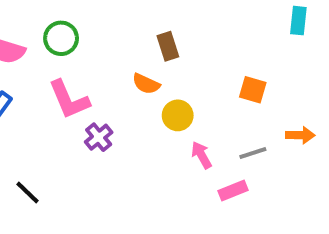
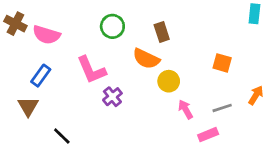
green circle: (61, 38) -> (112, 26), moved
orange semicircle: (146, 84) -> (146, 59), size x1.4
orange arrow: (300, 135) -> (256, 95), turned -60

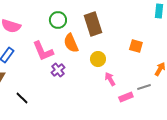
brown rectangle: (162, 32) -> (93, 24), size x1.6
orange semicircle: (146, 59) -> (71, 43), moved, turned 42
gray line: (222, 108) -> (144, 87), moved

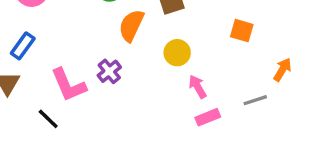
orange semicircle: (71, 43) -> (131, 26), turned 48
pink L-shape: (43, 51) -> (69, 85), moved
pink rectangle: (126, 97) -> (208, 117), moved

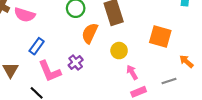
orange square: (242, 31) -> (160, 36), size x1.5
blue rectangle: (23, 46) -> (37, 46), moved
orange arrow: (282, 70) -> (186, 61), turned -80

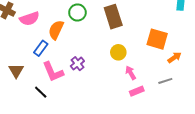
pink semicircle: (25, 15) -> (29, 19), turned -36
orange semicircle: (90, 33) -> (56, 30), moved
orange arrow: (186, 61) -> (175, 57), moved, turned 104

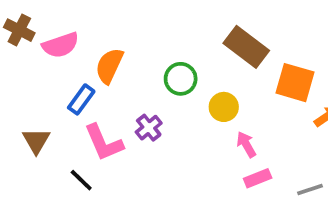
green circle: (77, 12) -> (181, 79), moved
brown rectangle: (113, 17) -> (246, 47), moved, turned -35
gray line: (165, 81) -> (310, 190), moved

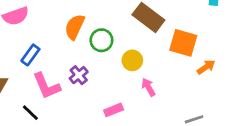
orange semicircle: (109, 66) -> (75, 27), moved
pink rectangle: (258, 178) -> (114, 110), moved

